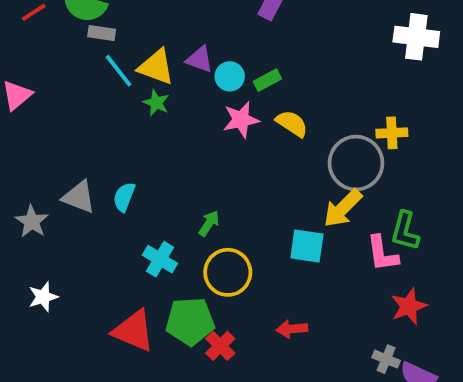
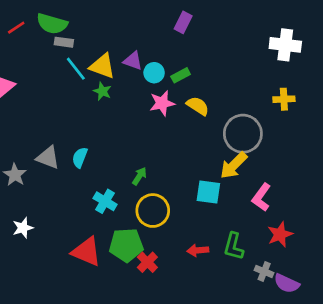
yellow cross: (392, 133) -> (284, 99), moved
green L-shape: (405, 231) -> (234, 246), moved
pink L-shape: (382, 254) -> (261, 197), turned 44

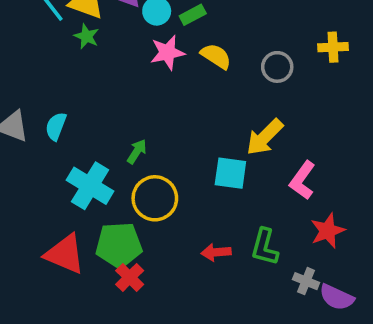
gray circle: (243, 134) -> (277, 67), moved, size x0.6
cyan cross: (105, 201) -> (90, 186), size x1.4
red cross: (147, 262) -> (130, 277), moved

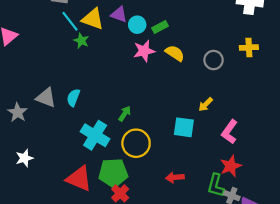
green star: (86, 36) -> (81, 41), moved
yellow arrow: (265, 137) -> (206, 104), size x0.6
red star: (328, 231) -> (231, 166), moved
green L-shape: (265, 247) -> (216, 185), moved

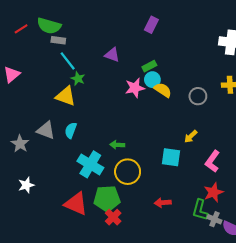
yellow triangle: (93, 19) -> (66, 96), moved
cyan circle: (137, 25) -> (152, 80), moved
green arrow: (125, 114) -> (117, 145), turned -120

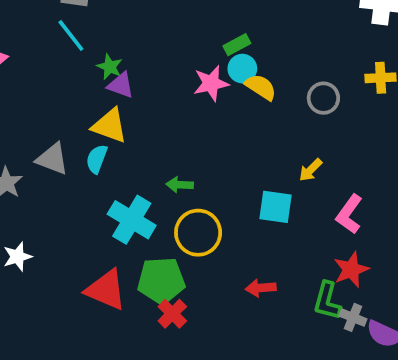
purple triangle: (112, 55) -> (121, 85), moved
cyan line: (68, 61) -> (71, 35), moved
yellow triangle: (66, 96) -> (110, 126), moved

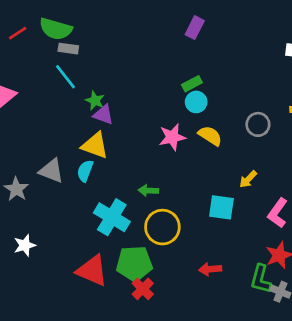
pink star: (211, 83) -> (172, 137), moved
yellow semicircle: (261, 87) -> (210, 136), moved

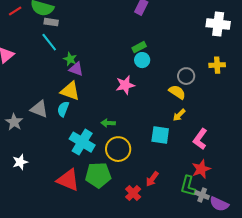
yellow semicircle: (210, 136) -> (177, 92), moved
red arrow: (210, 269) -> (152, 179), turned -49
red cross: (143, 289) -> (133, 193), moved

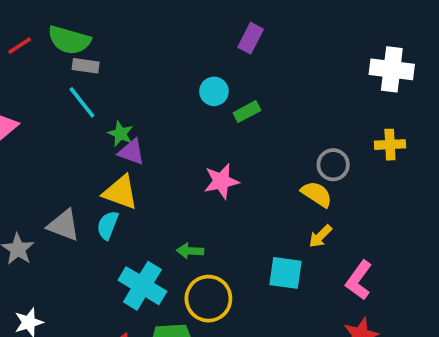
cyan circle: (142, 60) -> (214, 91), moved

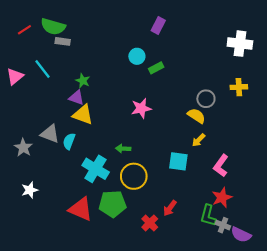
cyan line: (82, 102) -> (42, 69), moved
purple triangle: (131, 152) -> (76, 98), moved
cyan semicircle: (108, 225) -> (69, 141), moved

